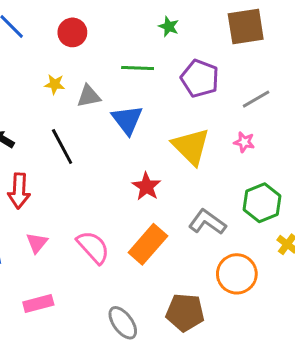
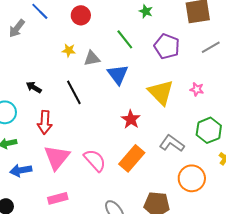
green line: (138, 68) -> (125, 39), turned 50
gray line: (256, 99) -> (211, 47), moved
pink triangle: (37, 243) -> (57, 157), size x1.8

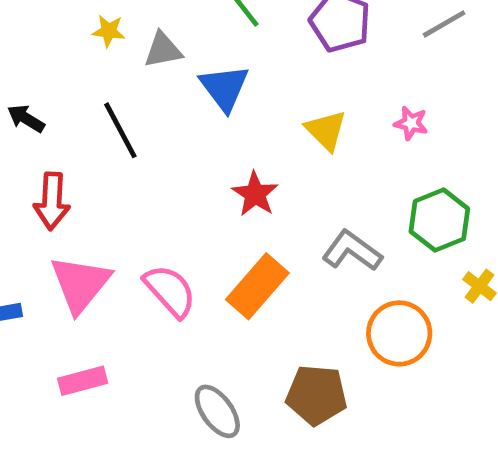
yellow triangle: (161, 92) -> (326, 130), size x0.7

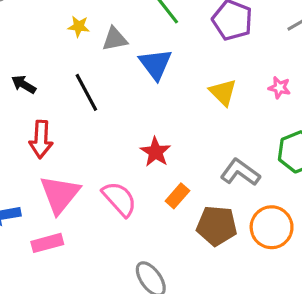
red star: (255, 194) -> (155, 152), moved
orange rectangle: (257, 286) -> (177, 196), size x0.6
pink rectangle: (83, 381) -> (47, 243), moved
brown pentagon: (316, 395) -> (217, 226), moved

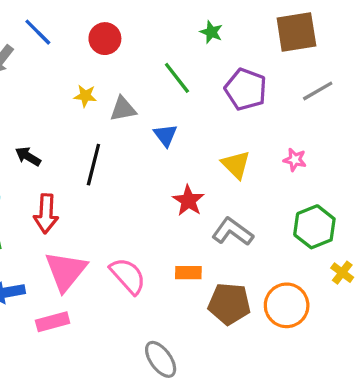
blue triangle: (155, 64) -> (165, 135), size x0.7
black line: (86, 92) -> (93, 165), turned 42
red star: (155, 152) -> (188, 201), moved
gray L-shape: (240, 172) -> (233, 232), moved
orange rectangle: (177, 196) -> (188, 273), turned 50

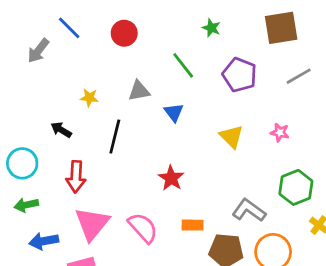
yellow star: (85, 96) -> (89, 98), moved
red star: (188, 201) -> (171, 178), moved
gray L-shape: (233, 232) -> (249, 210), moved

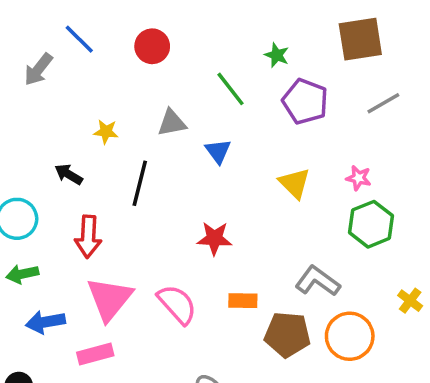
green star: (211, 28) -> (277, 55), moved
red star: (171, 178) -> (214, 238), turned -30
green hexagon: (296, 187) -> (371, 224), moved

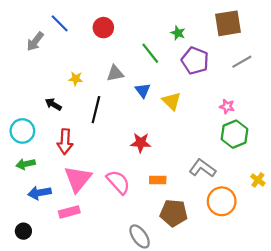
yellow triangle: (295, 183) -> (172, 101), moved
brown pentagon: (287, 334) -> (174, 213), moved

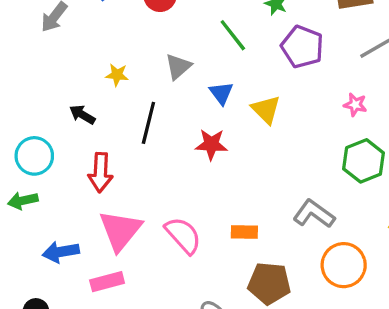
gray triangle: (115, 73) -> (178, 67), turned -30
pink star: (227, 106) -> (355, 105), moved
red star: (141, 143) -> (211, 144), moved
green arrow: (26, 164) -> (23, 201), moved

